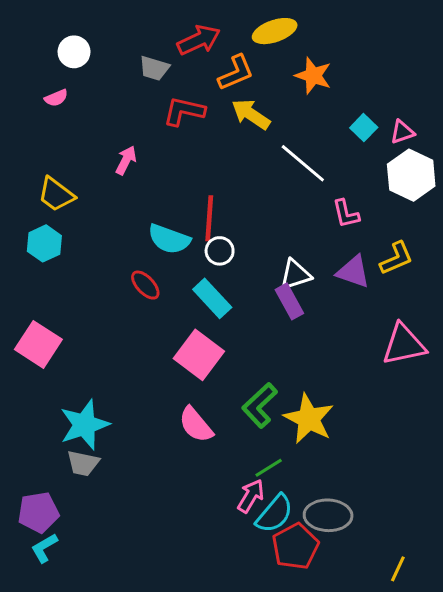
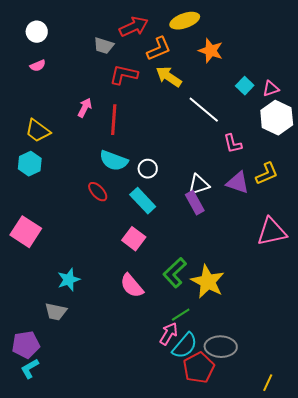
white circle: (74, 52) -> (37, 32), moved
red line: (209, 218) -> (114, 120), moved
pink square: (199, 355) -> (134, 239), size x0.7
cyan star: (84, 425) -> (69, 280), moved, size x0.7

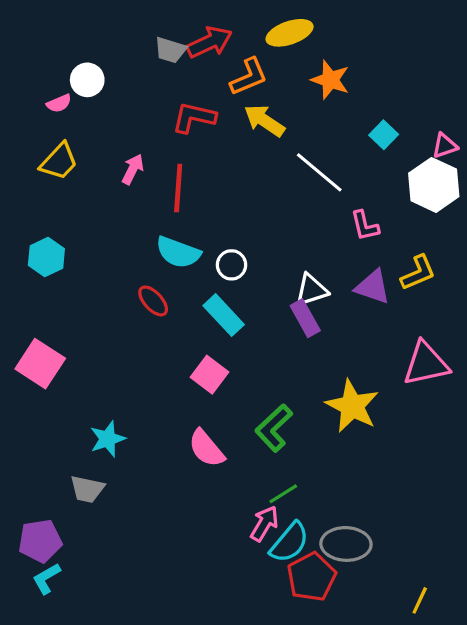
white circle: (37, 32) -> (87, 80), moved
gray trapezoid: (104, 46) -> (170, 50), moved
pink triangle: (271, 89) -> (445, 146), moved
yellow trapezoid: (38, 131) -> (59, 161), moved, turned -84
yellow star: (208, 282) -> (352, 406), moved

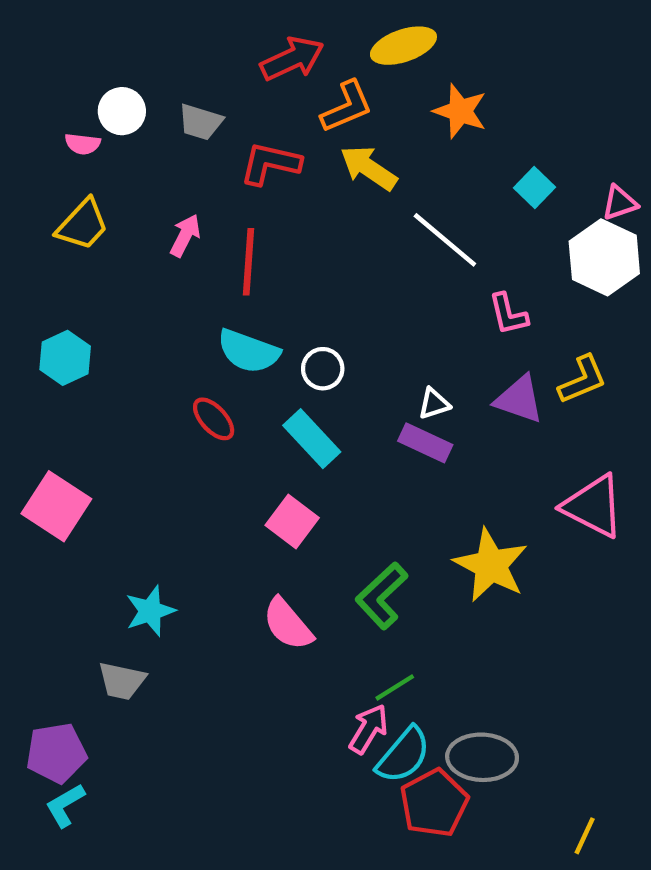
gray trapezoid: (170, 50) -> (200, 122), moved
pink semicircle: (59, 103) -> (83, 144), turned 30
white triangle: (311, 290) -> (434, 404), size x0.7
purple rectangle: (305, 318) -> (425, 443), turned -36
pink triangle: (426, 364) -> (593, 506), turned 39

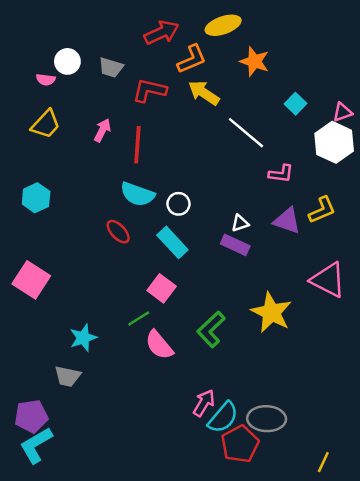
pink L-shape: (508, 314) -> (281, 174), turned -70
green line: (395, 687) -> (139, 318), moved
cyan L-shape: (65, 805) -> (36, 445), size x1.5

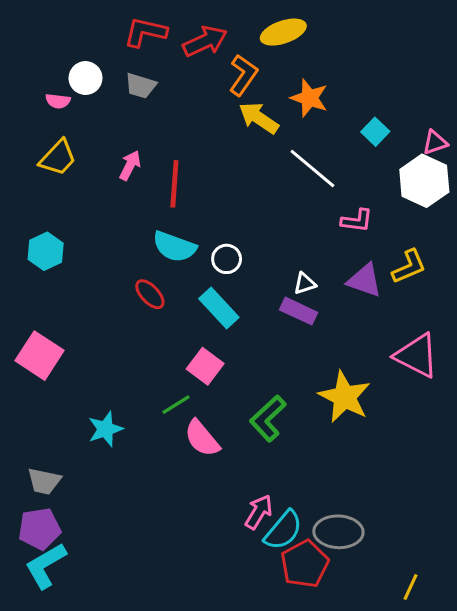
orange L-shape: (192, 59) -> (243, 75), turned -32
orange star: (254, 61) -> (309, 98), moved
red L-shape: (149, 90) -> (145, 32), moved
gray trapezoid: (67, 376) -> (44, 481), moved

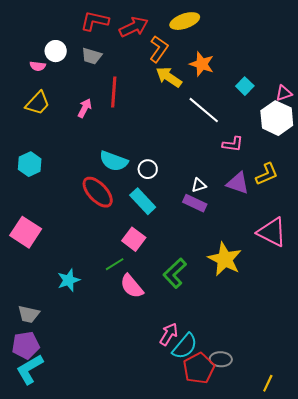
red line: (174, 184) -> (114, 92), moved
red ellipse: (150, 294) -> (98, 192), size x1.6
gray ellipse: (338, 532) -> (221, 359), moved, size x0.7

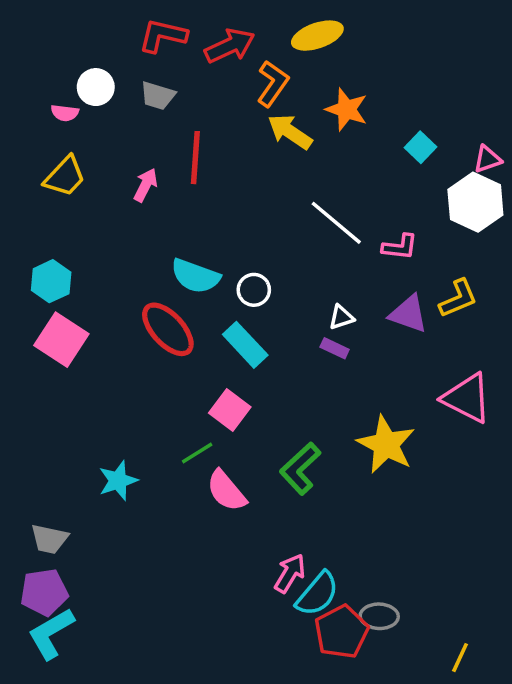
white line: (204, 110) -> (336, 223), moved
purple rectangle: (195, 203) -> (335, 348), size x0.7
pink square: (26, 232) -> (61, 340), moved

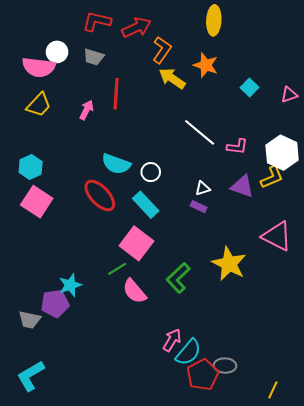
yellow ellipse: (317, 36) -> (214, 20), moved, turned -68
pink semicircle: (65, 113) -> (39, 67), size x2.0
white hexagon: (475, 202) -> (282, 153), moved
pink square: (230, 410) -> (136, 243), size x1.4
purple pentagon: (44, 592) -> (55, 303), moved

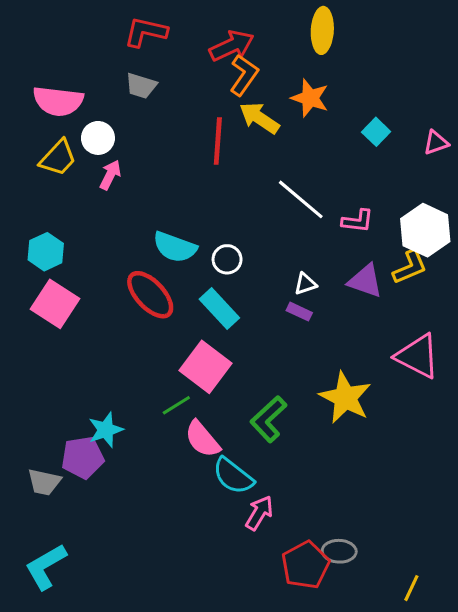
red arrow: (136, 27) -> (232, 46), moved
white circle: (57, 52) -> (98, 138), moved
red line: (116, 94) -> (218, 141), moved
pink arrow: (87, 110) -> (110, 175), moved
cyan semicircle: (188, 352) -> (233, 476), moved, turned 88

